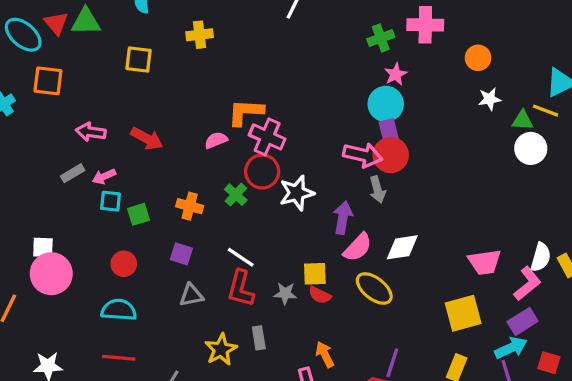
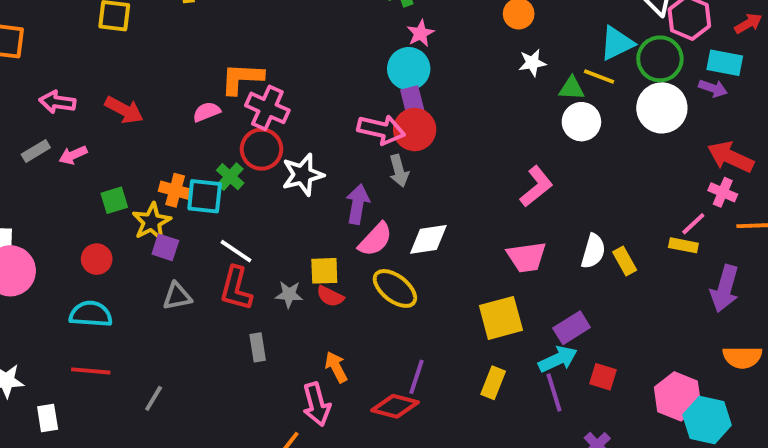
cyan square: (111, 201) -> (205, 196), moved, size x1.4
pink L-shape: (527, 284) -> (536, 186), moved
yellow star: (221, 349) -> (152, 222), moved

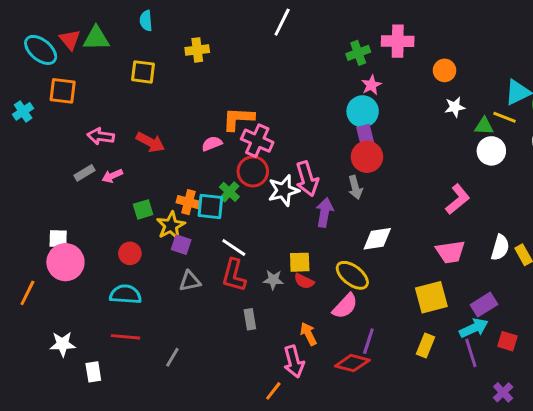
pink arrow: (381, 130) -> (307, 179), moved, turned 60
pink semicircle: (375, 239) -> (345, 306), moved

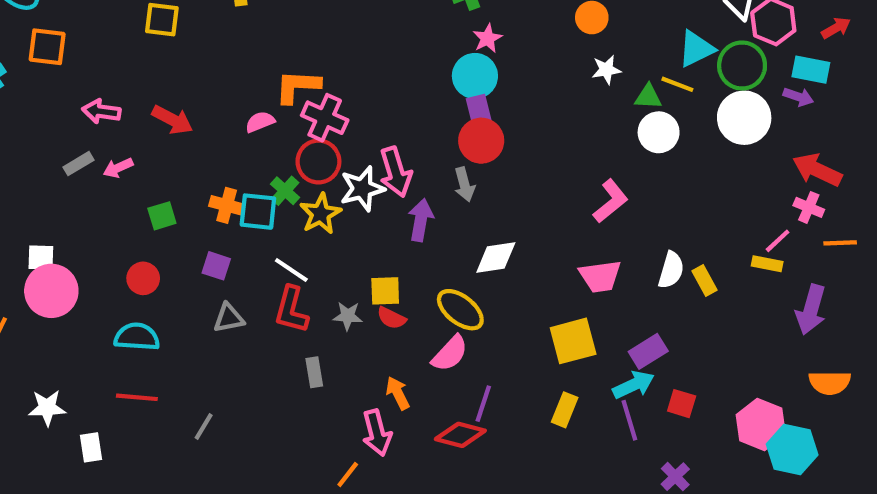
yellow star: (171, 226) -> (321, 214), moved

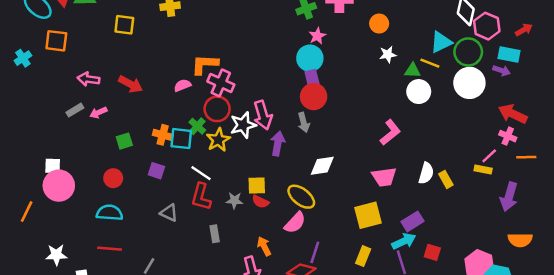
gray triangle: (229, 318) -> (169, 213), moved, turned 36

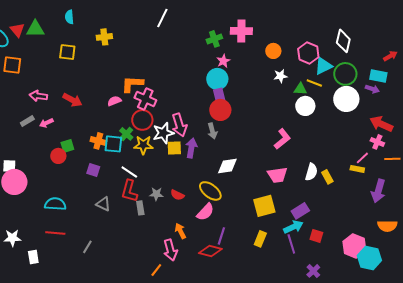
pink hexagon: (487, 26) -> (308, 53), moved
yellow star: (218, 140) -> (143, 145), turned 30
red circle: (113, 178) -> (58, 156), moved
yellow square: (257, 186) -> (174, 148), moved
gray rectangle: (215, 234) -> (140, 208), moved

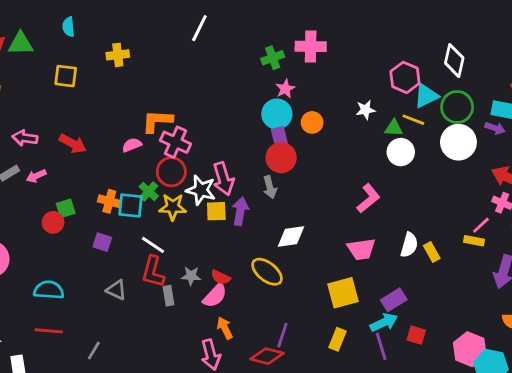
orange circle: (273, 51) -> (312, 122), moved
white star: (163, 133) -> (201, 190), turned 30
pink semicircle: (205, 212) -> (215, 296), moved

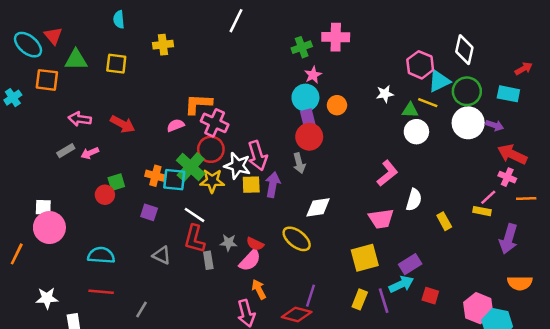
green triangle: (21, 44) -> (76, 60), moved
purple arrow: (495, 128) -> (495, 125), moved
green cross: (149, 191) -> (191, 167), size x1.6
white semicircle: (409, 245) -> (414, 200), moved
purple line: (381, 346) -> (384, 301), moved

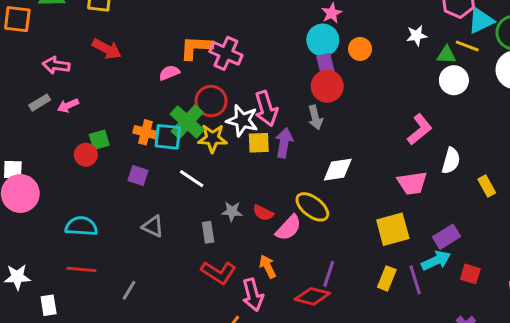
pink cross: (215, 123) -> (226, 53), moved
red arrow: (123, 124) -> (107, 49), moved
red L-shape: (194, 239) -> (218, 272), moved, turned -72
pink semicircle: (250, 260) -> (288, 228), moved

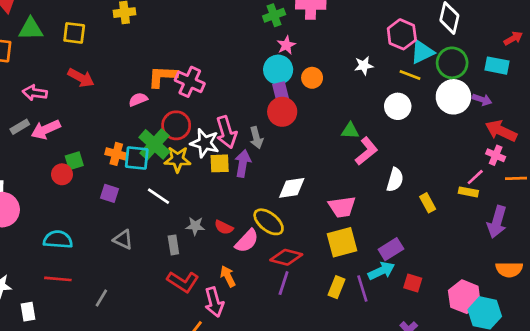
green triangle: (446, 55) -> (350, 131), moved
pink arrow: (68, 106) -> (46, 129), size x1.5
gray arrow: (315, 117) -> (256, 138), moved
pink trapezoid: (412, 183) -> (342, 207), moved
red diamond: (312, 296) -> (286, 257), moved

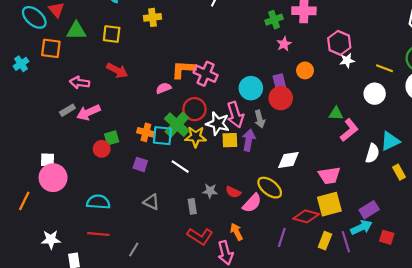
pink hexagon: (402, 34) -> (339, 43), moved
cyan triangle: (422, 52) -> (390, 141), moved
cyan circle: (278, 70) -> (251, 88), moved
red diamond: (286, 257) -> (306, 216), moved

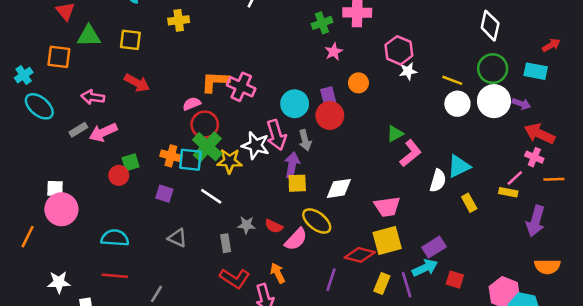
cyan ellipse: (34, 17) -> (39, 106), moved
white circle: (375, 94) -> (457, 104), moved
red circle: (194, 109) -> (205, 125), moved
green triangle: (336, 114) -> (395, 134), turned -32
yellow square: (230, 140) -> (297, 183), moved

